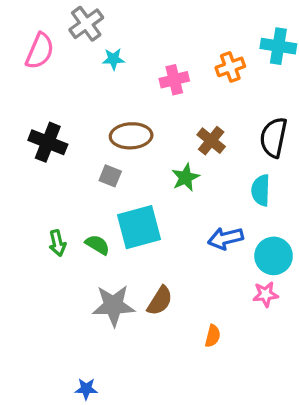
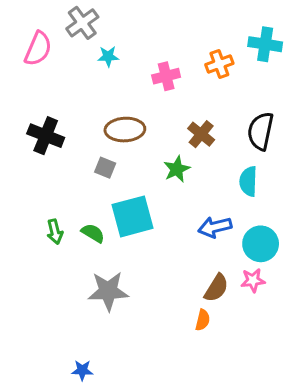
brown semicircle: (160, 301) -> (216, 288), moved

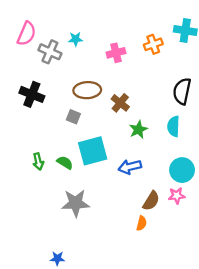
gray cross: (82, 23) -> (50, 52), moved, turned -30
brown cross: (201, 134) -> (120, 103), moved
green star: (177, 169) -> (138, 130), moved
blue arrow: (215, 227) -> (130, 167), moved

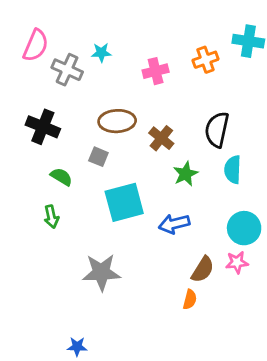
black semicircle: (182, 91) -> (217, 130), moved
green semicircle: (65, 163) -> (61, 177), moved

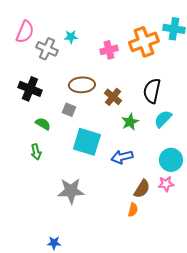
orange cross: (206, 60) -> (144, 42), size x1.6
cyan semicircle: (233, 170) -> (163, 119), turned 42
cyan square: (124, 202) -> (87, 142), turned 32

